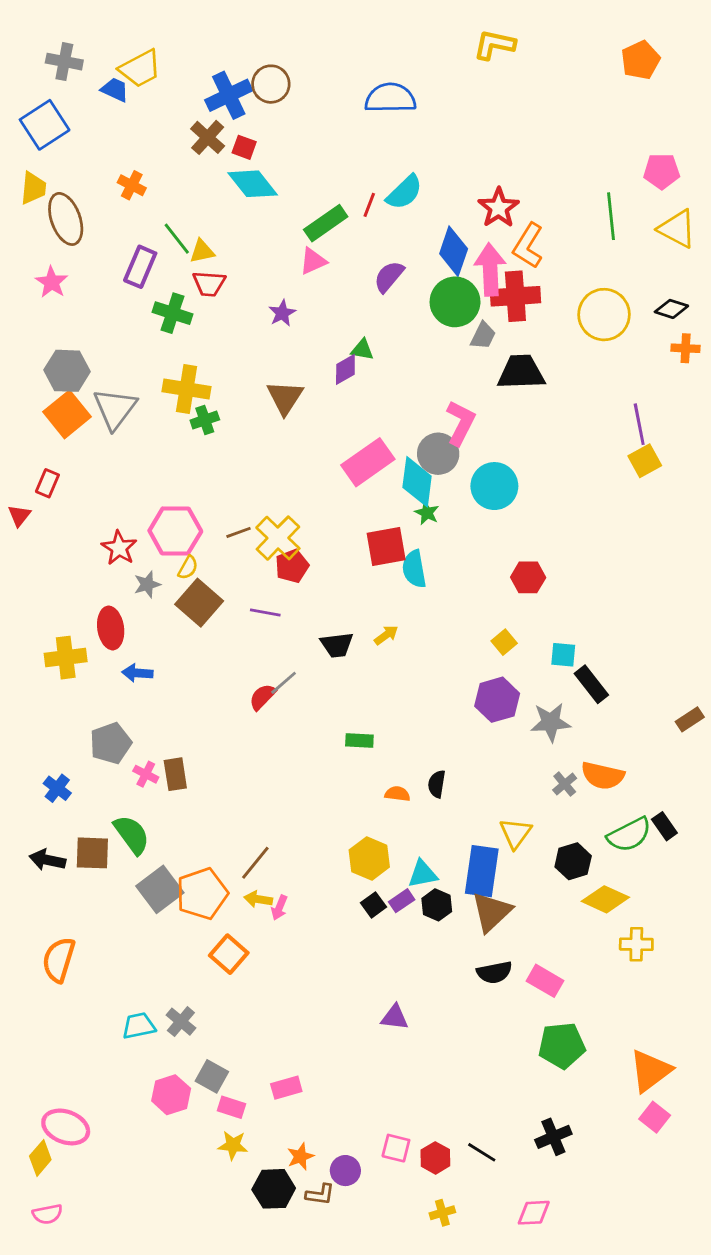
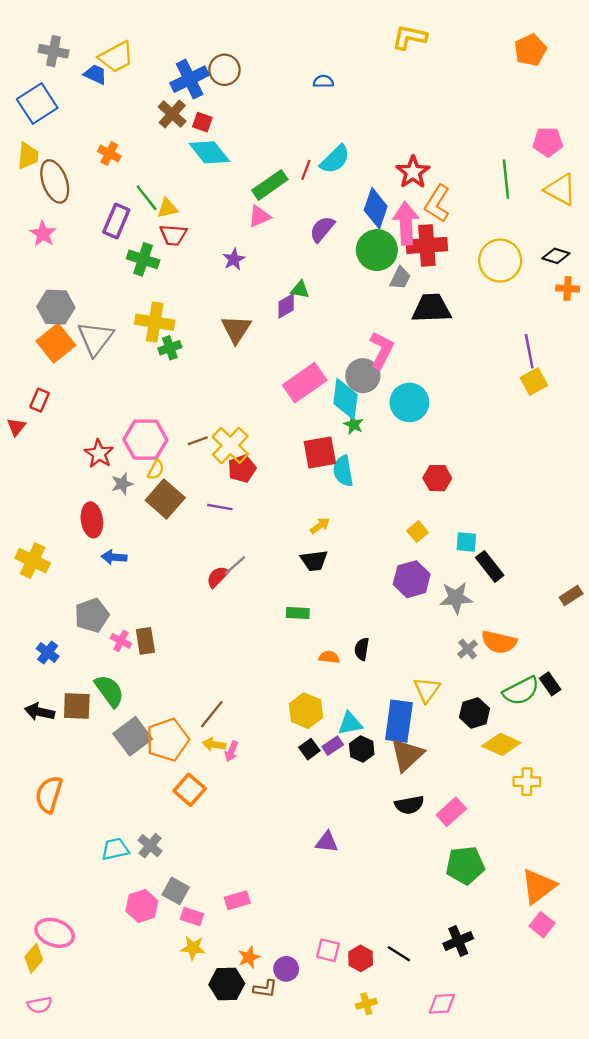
blue semicircle: (390, 98) -> (323, 81), size x0.5
black trapezoid: (337, 645) -> (314, 561), moved
yellow cross: (66, 658) -> (33, 561), moved, turned 32
pink rectangle: (545, 981) -> (451, 812), turned -72

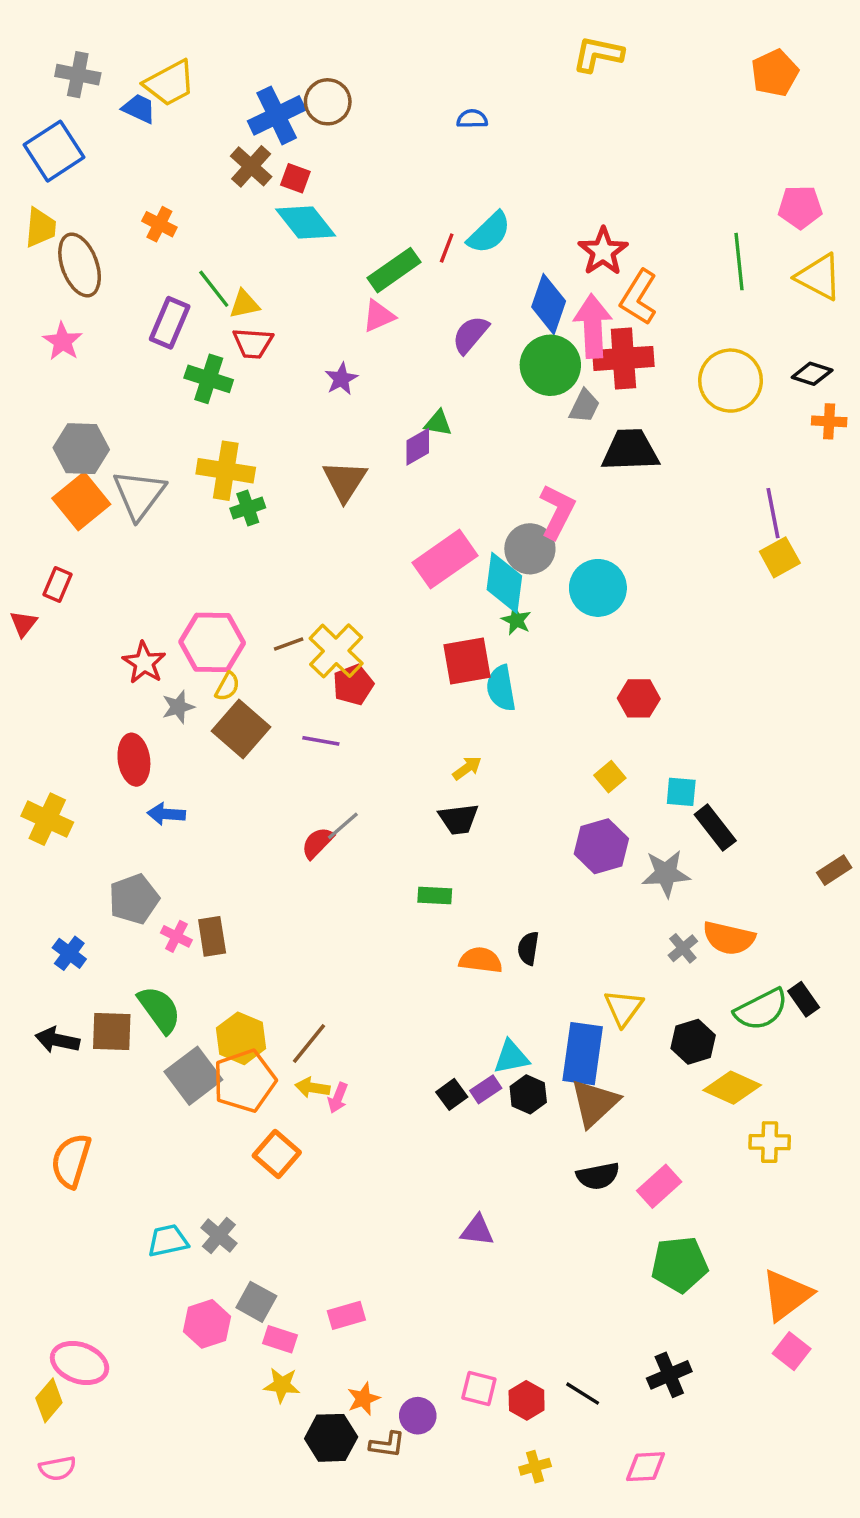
orange semicircle: (329, 657) -> (481, 960), size x1.4
yellow hexagon: (306, 711) -> (241, 1038), moved

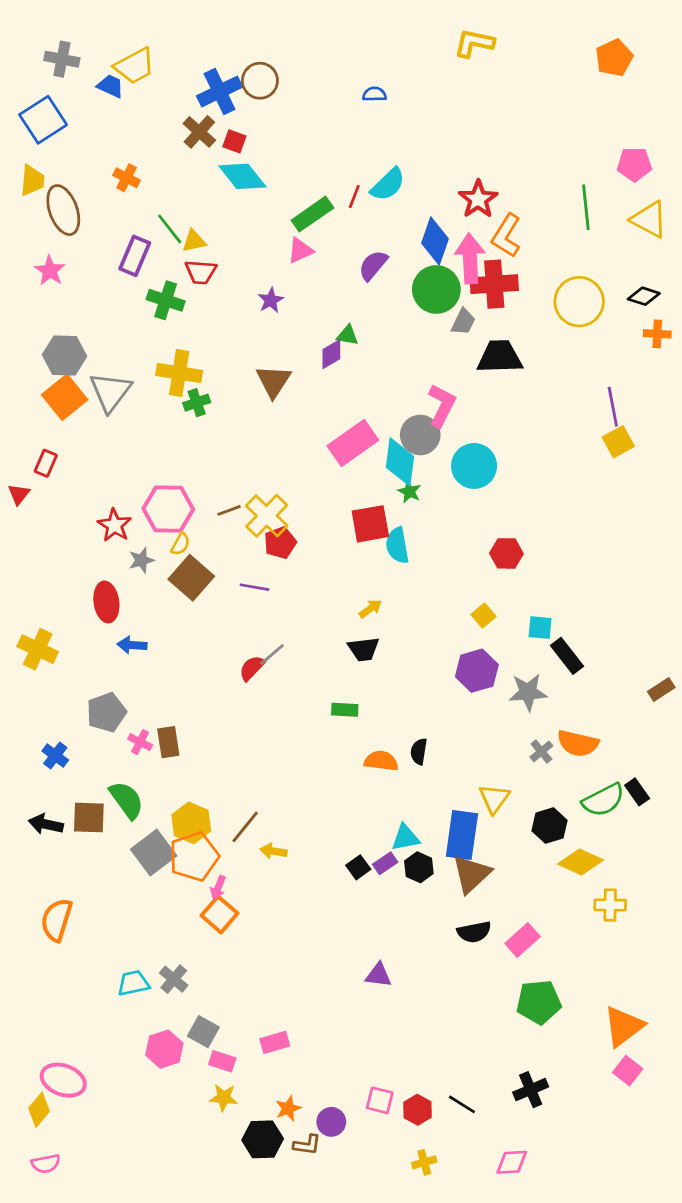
yellow arrow: (312, 1088) -> (273, 851), moved
pink arrow: (338, 1098) -> (218, 888), moved

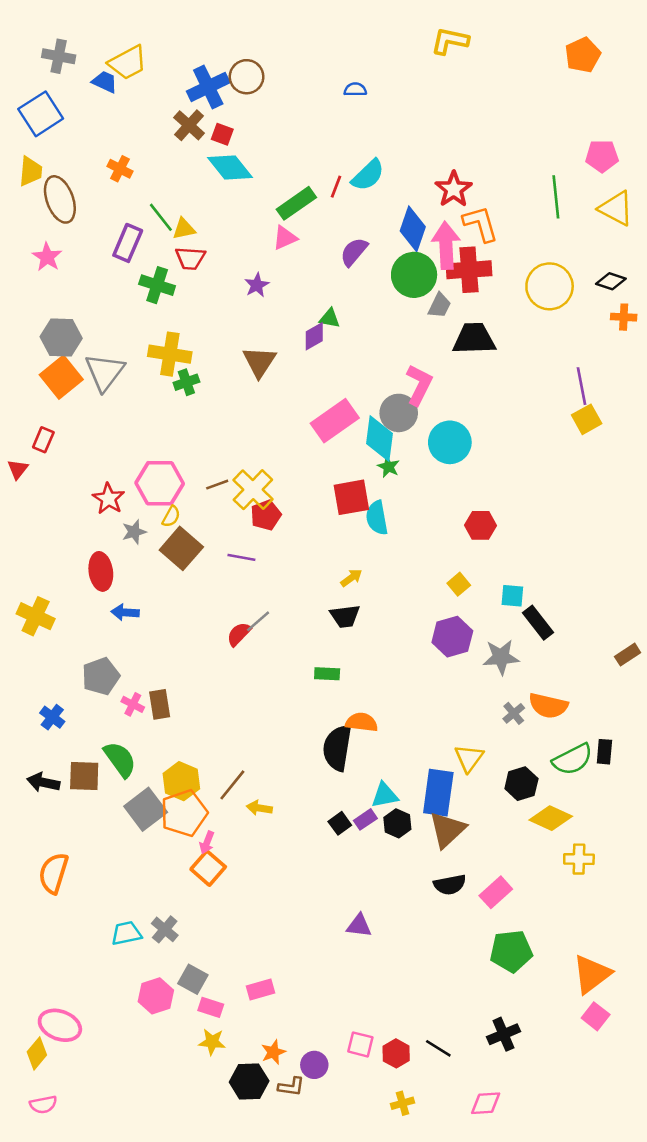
orange L-shape: (506, 236) -> (480, 224), turned 132
black semicircle: (419, 751) -> (337, 748), moved, size x1.8
black rectangle: (637, 792) -> (604, 752), turned 40

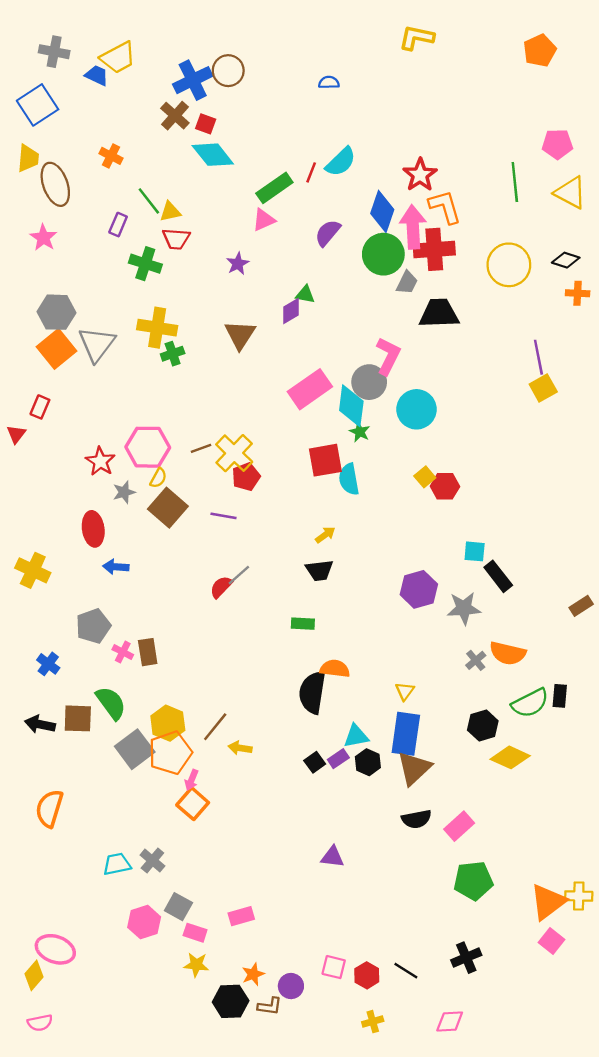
purple rectangle: (128, 243) -> (118, 225), size x0.7
yellow square: (459, 584) -> (425, 477), moved
yellow triangle: (469, 758) -> (405, 691), moved, size x0.7
yellow cross: (579, 859) -> (579, 896), moved

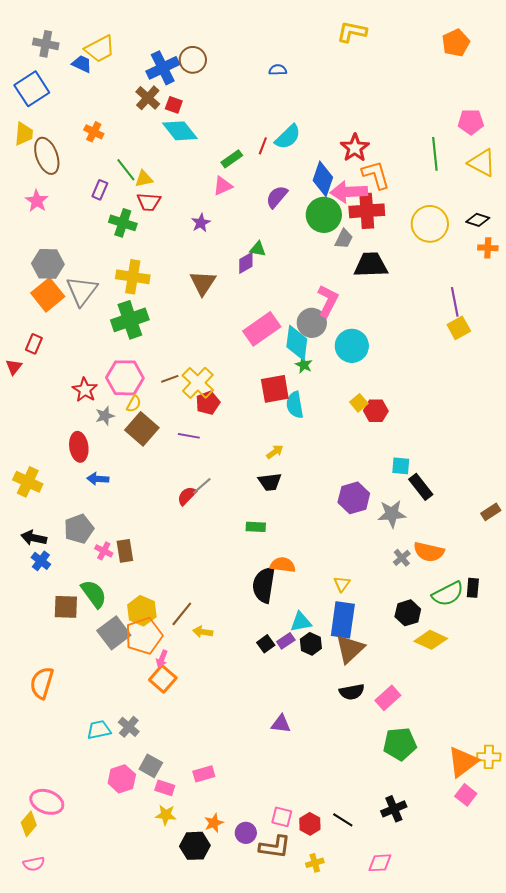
green rectangle: (274, 188) -> (232, 159), size x0.7
pink arrow: (413, 227) -> (349, 192), turned -90
green cross: (173, 354) -> (130, 320), moved, size x1.8
black arrow: (40, 724) -> (34, 538), moved
brown L-shape: (270, 1006) -> (275, 847), moved, size x1.5

